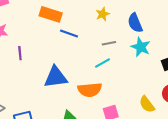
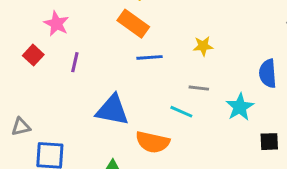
blue semicircle: (135, 23) -> (268, 73), moved
blue line: (69, 34) -> (149, 57), turned -42
cyan line: (102, 63) -> (181, 112), turned 35

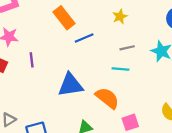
orange rectangle: (133, 24) -> (64, 18), turned 35
orange semicircle: (153, 142) -> (107, 98), turned -135

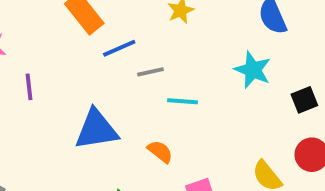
gray line: (127, 48) -> (150, 72), moved
orange semicircle: (107, 98) -> (160, 152), size x0.6

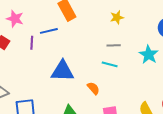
blue line: (119, 48) -> (49, 31), moved
gray line: (150, 72) -> (114, 45), moved

